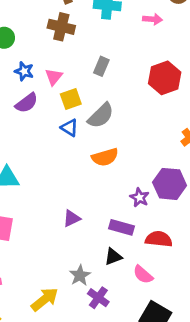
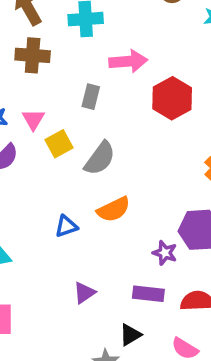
pink arrow: (153, 19) -> (128, 61), moved, size x1.5
blue triangle: (69, 128) -> (66, 226), moved, turned -42
black triangle: (113, 257) -> (130, 335), moved

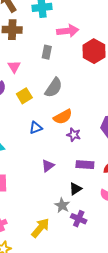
yellow square: (59, 144) -> (24, 96), moved
purple star: (165, 253) -> (74, 135), moved

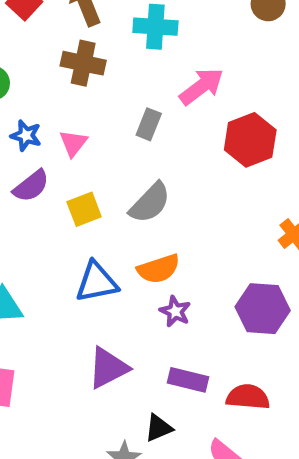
pink arrow: (68, 31) -> (201, 86), turned -40
blue triangle: (36, 128) -> (97, 282), size x1.5
purple triangle: (48, 166) -> (108, 368), size x1.5

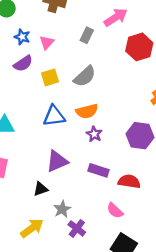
black triangle: (159, 428) -> (41, 189), moved

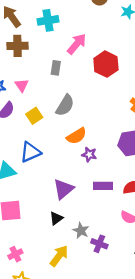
blue triangle: (54, 116) -> (30, 152), moved

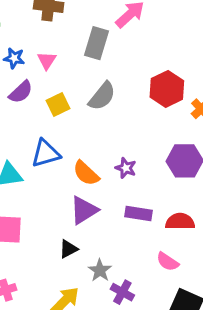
red hexagon: (106, 64) -> (167, 89), moved
gray rectangle: (56, 68) -> (97, 43), size x1.5
orange semicircle: (76, 136) -> (86, 173), moved, turned 66

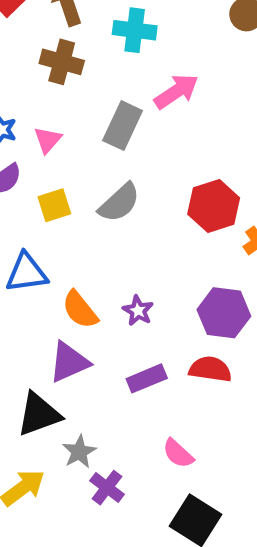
purple rectangle: (139, 214) -> (147, 378), turned -40
red semicircle: (180, 222) -> (210, 369), moved
black triangle: (68, 249) -> (39, 414), size x1.6

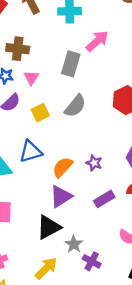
brown cross: (62, 62) -> (18, 49), moved
orange semicircle: (80, 310) -> (63, 167), turned 90

